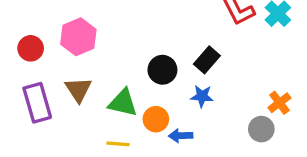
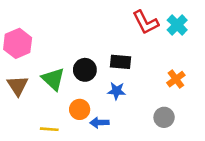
black rectangle: (207, 60) -> (120, 62), turned 54
green triangle: (123, 103) -> (53, 79), moved, turned 30
orange cross: (279, 103) -> (176, 79), moved

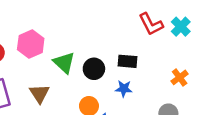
green triangle: (53, 79) -> (64, 63), moved
brown triangle: (18, 86) -> (39, 94), moved

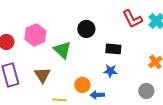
black circle: (94, 69) -> (86, 29), moved

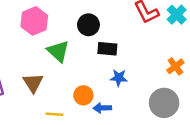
pink hexagon: (35, 35) -> (34, 21), moved
black rectangle: (113, 49) -> (107, 49), moved
gray circle: (146, 91) -> (164, 103), size x1.5

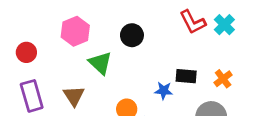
black rectangle: (107, 49) -> (186, 76), moved

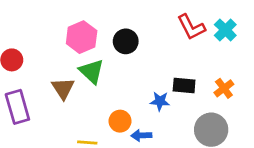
pink hexagon: (75, 31) -> (82, 37), moved
brown triangle: (74, 96) -> (63, 88), moved

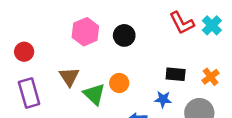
green triangle: (92, 71) -> (94, 94), moved
blue star: (160, 101) -> (163, 99), moved
orange circle: (120, 121) -> (119, 83), moved

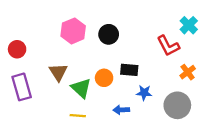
red L-shape: (182, 23) -> (168, 46), moved
black rectangle: (176, 74) -> (129, 70), moved

